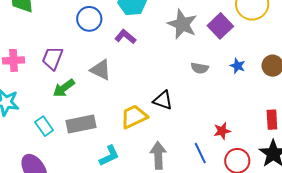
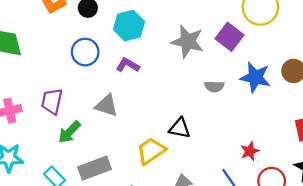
blue star: (238, 66) -> (255, 77), size x1.8

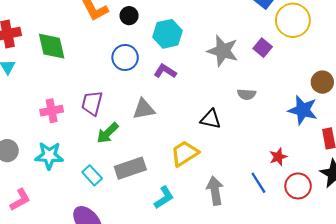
purple square: (229, 37) -> (263, 48), size x0.7
blue star: (255, 77) -> (303, 110), moved
gray triangle: (106, 106) -> (144, 109), turned -30
black triangle: (180, 128) -> (211, 119), moved

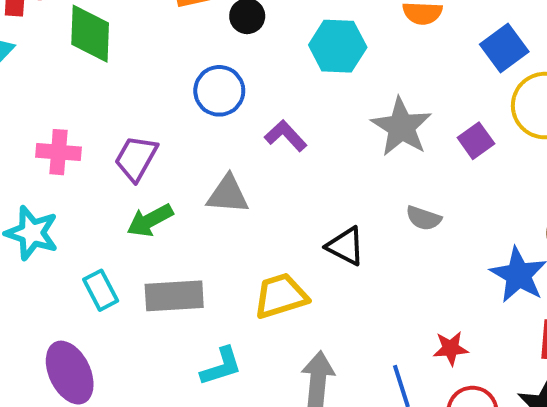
cyan hexagon: (168, 34) -> (338, 46), moved

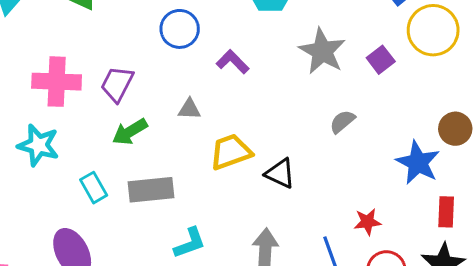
pink cross: (58, 152) -> (57, 82), size x1.4
gray triangle: (228, 194) -> (189, 109), size x0.7
gray semicircle: (424, 218) -> (342, 122), turned 124
black triangle: (346, 246) -> (280, 173), moved
yellow trapezoid: (281, 296) -> (231, 152), moved

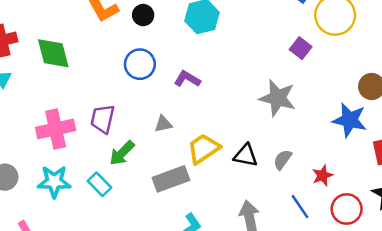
gray star: (322, 51) -> (278, 98), moved
gray semicircle: (342, 122) -> (282, 160), moved
cyan rectangle: (94, 188) -> (99, 184), moved
gray rectangle: (151, 190) -> (171, 179), moved

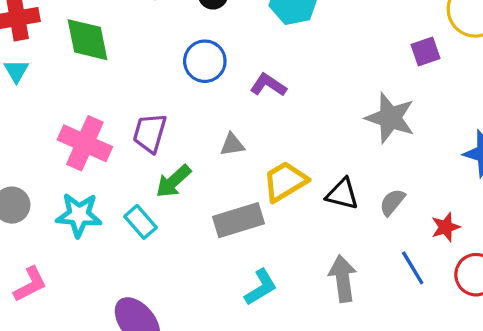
purple square: (301, 48) -> (425, 52), turned 30
pink cross: (56, 129) -> (85, 143), turned 33

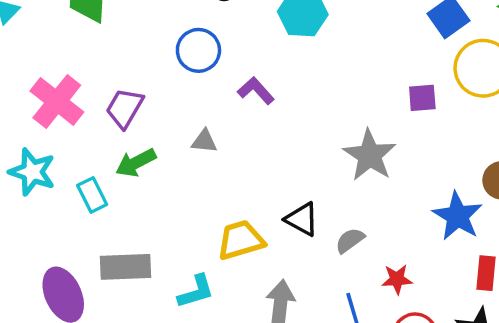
yellow trapezoid: (285, 181) -> (241, 240), moved
gray rectangle: (238, 220) -> (126, 267), moved

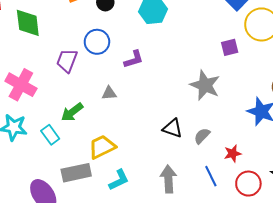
purple L-shape: (256, 91) -> (134, 59), turned 125
purple trapezoid: (125, 108) -> (67, 61), moved
yellow trapezoid: (241, 240) -> (102, 147), moved

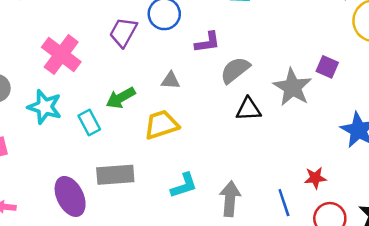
purple square: (230, 47) -> (327, 67), moved, turned 30
black triangle: (172, 128) -> (249, 109), moved, turned -30
gray semicircle: (202, 136) -> (235, 70), moved, size x1.4
yellow trapezoid: (102, 147) -> (161, 125), moved
cyan L-shape: (119, 180) -> (184, 185), moved

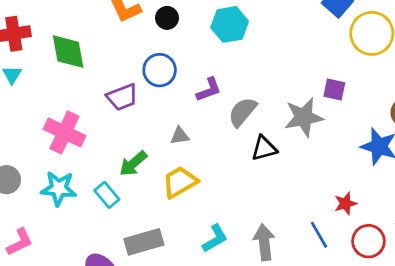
purple trapezoid: (123, 32) -> (122, 97), turned -128
gray star: (292, 87) -> (304, 117), turned -30

